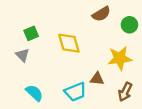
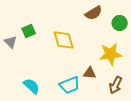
gray triangle: (22, 55) -> (11, 42), moved

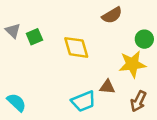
green circle: (120, 23) -> (144, 39), moved
gray triangle: (11, 42) -> (13, 31), moved
cyan semicircle: (32, 86) -> (16, 102), moved

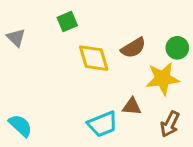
brown semicircle: (112, 15) -> (133, 48), moved
green square: (34, 37) -> (67, 21), moved

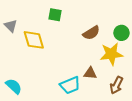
green square: (67, 21) -> (55, 15), moved, turned 32
yellow diamond: (94, 58) -> (34, 40), moved

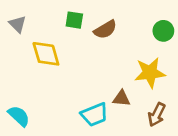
gray triangle: (11, 26) -> (18, 24), moved
brown semicircle: (91, 33) -> (105, 30), moved
green circle: (121, 33) -> (163, 31), moved

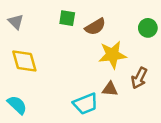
yellow diamond: (46, 54) -> (24, 61), moved
yellow star: (150, 73) -> (112, 55), moved
brown arrow: (157, 115) -> (139, 78), moved

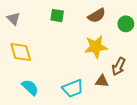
brown semicircle: (95, 27) -> (97, 16), moved
brown triangle: (110, 89) -> (102, 81), moved
cyan semicircle: (17, 105) -> (30, 87), moved

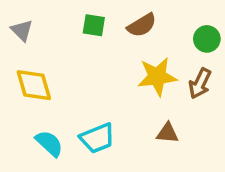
brown semicircle: (97, 16) -> (142, 25), moved
brown arrow: (119, 67) -> (200, 83), moved
cyan trapezoid: (73, 88) -> (97, 138), moved

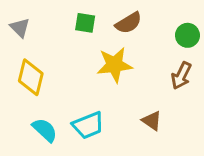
yellow star: (157, 77) -> (115, 65), moved
yellow diamond: (34, 85) -> (31, 77), turned 30
brown triangle: (167, 133) -> (152, 121), turned 30

